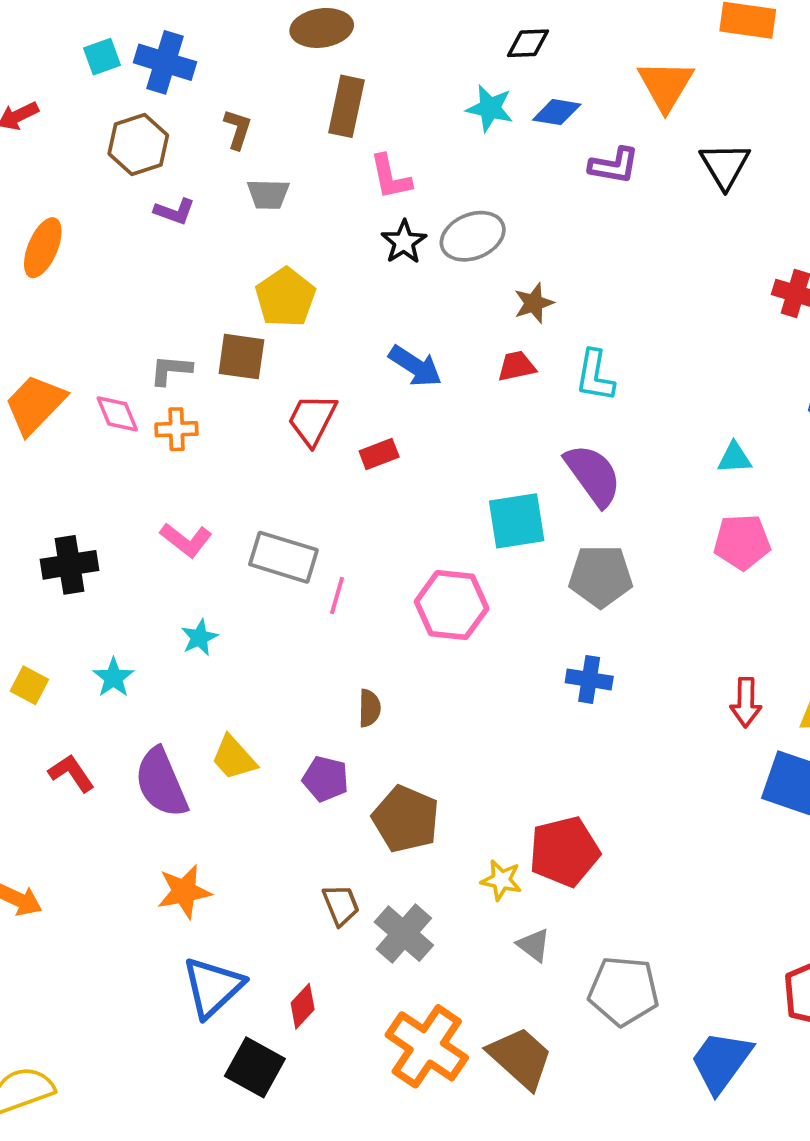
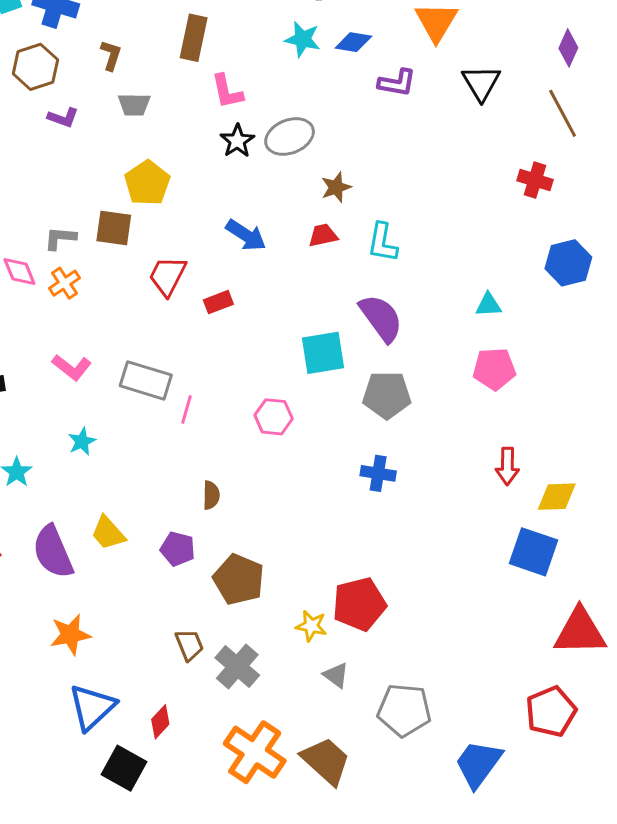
orange cross: (176, 429) -> (64, 283), turned -32
pink hexagon: (452, 605) -> (274, 417), size x0.7
red arrow: (746, 702) -> (507, 466), moved

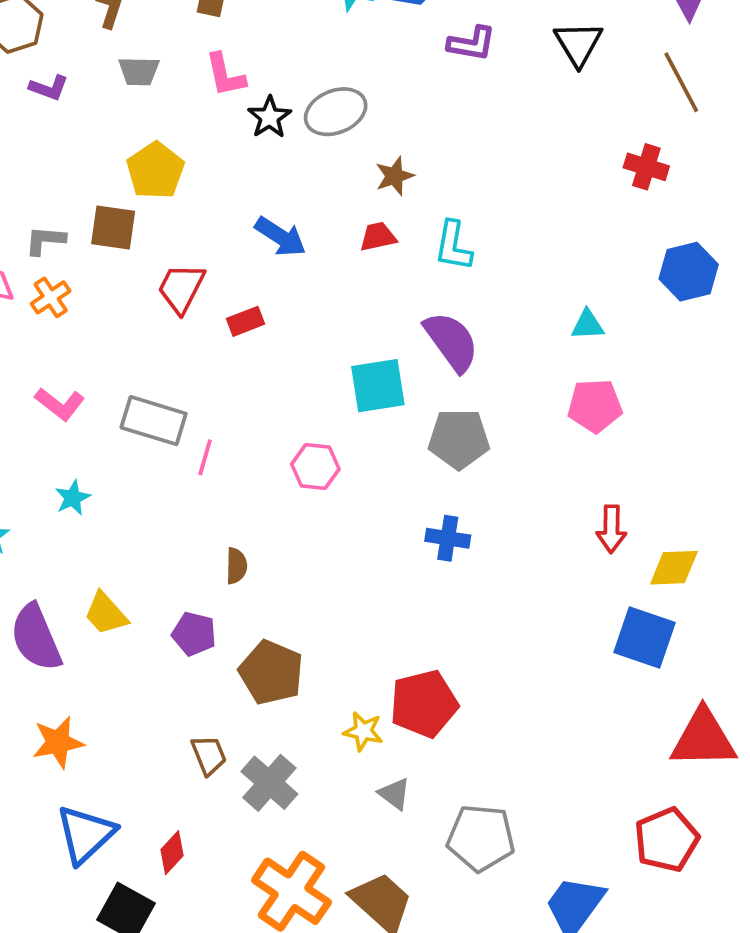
pink L-shape: (227, 91) -> (225, 75), moved

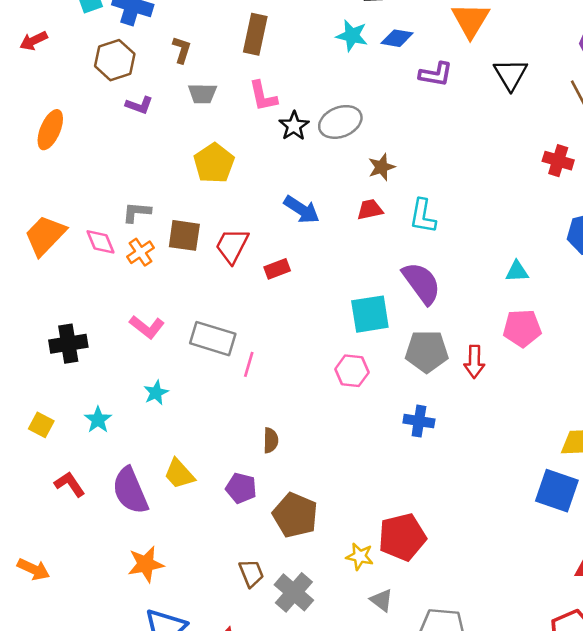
brown square: (113, 228) -> (184, 235), moved
pink hexagon: (315, 467) -> (352, 371), moved
red arrow: (611, 529) -> (474, 362), moved

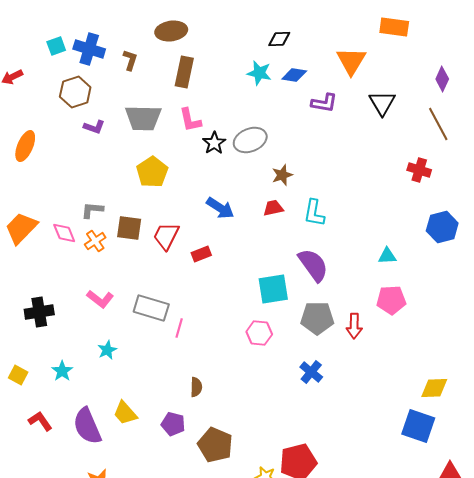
brown L-shape: (182, 50) -> (130, 60), moved
gray trapezoid: (202, 94) -> (143, 118), size x1.6
blue cross: (419, 421) -> (311, 372), turned 30

